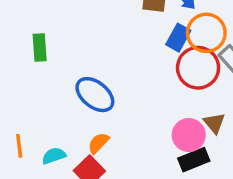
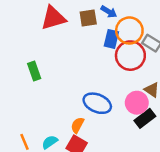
green rectangle: (40, 47) -> (34, 71), moved
blue ellipse: (95, 95) -> (97, 103), moved

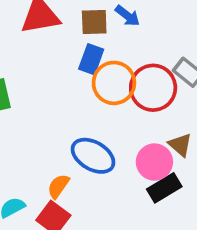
orange circle: (129, 30) -> (114, 83), moved
blue rectangle: (111, 39) -> (91, 59), moved

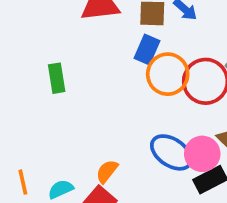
blue ellipse: (93, 156) -> (171, 152), moved

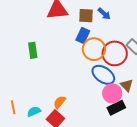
blue ellipse: (171, 152) -> (103, 75), moved

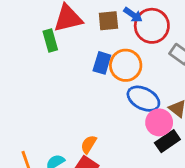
blue rectangle: (83, 35) -> (102, 63), moved
green rectangle: (33, 50) -> (50, 40), moved
red circle: (115, 53) -> (152, 26), moved

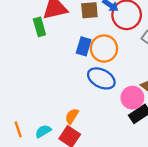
blue ellipse: (143, 99) -> (101, 78), moved

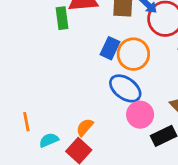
pink circle: (132, 98) -> (140, 115), moved
orange line: (18, 129) -> (26, 122), moved

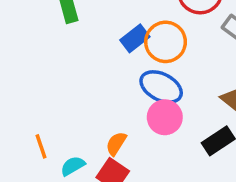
blue rectangle: (110, 48) -> (135, 38), turned 35
pink circle: (140, 115) -> (165, 117), moved

